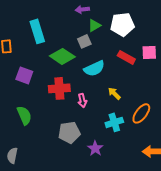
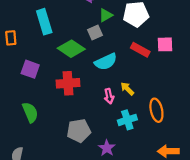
pink arrow: (82, 100) -> (109, 96), moved
orange ellipse: (141, 113) -> (156, 110), turned -50

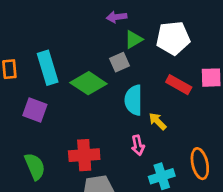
cyan rectangle: (44, 22) -> (48, 68), moved
cyan semicircle: (106, 62) -> (134, 100), turned 115
red cross: (68, 83) -> (84, 155), moved
yellow arrow: (127, 89) -> (158, 121), moved

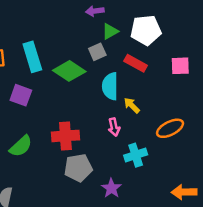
red rectangle: (179, 85) -> (136, 63), moved
orange ellipse: (200, 164) -> (170, 128), moved, turned 76
green semicircle: (35, 166) -> (21, 146), turned 70

